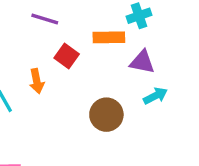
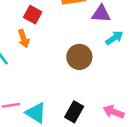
red square: (67, 56) -> (33, 15), moved

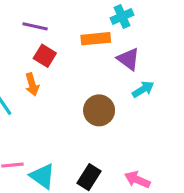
purple triangle: (101, 14) -> (128, 59), turned 30

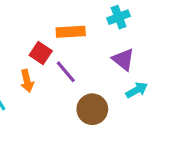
purple line: (35, 26) -> (66, 72), moved, turned 35
orange rectangle: (96, 39) -> (71, 32), moved

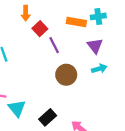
orange rectangle: (71, 32) -> (76, 22), moved
orange arrow: (27, 81) -> (26, 13), moved

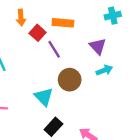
cyan cross: (98, 16) -> (113, 16), moved
orange rectangle: (76, 22) -> (63, 23), moved
cyan triangle: (17, 108) -> (44, 97), moved

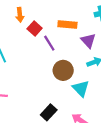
orange rectangle: (63, 23) -> (67, 24), moved
cyan triangle: (44, 97) -> (81, 88), moved

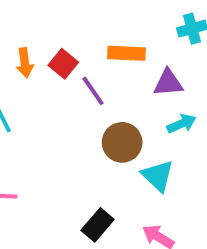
orange arrow: (20, 15) -> (25, 63), moved
purple triangle: (88, 41) -> (168, 83), turned -49

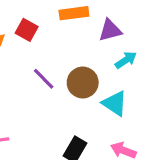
purple line: (93, 91) -> (44, 79), moved

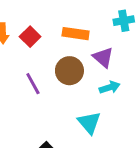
purple triangle: (110, 30) -> (103, 57), turned 40
brown circle: (83, 83) -> (69, 71), moved

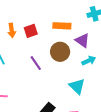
red square: (30, 37) -> (31, 31), turned 32

